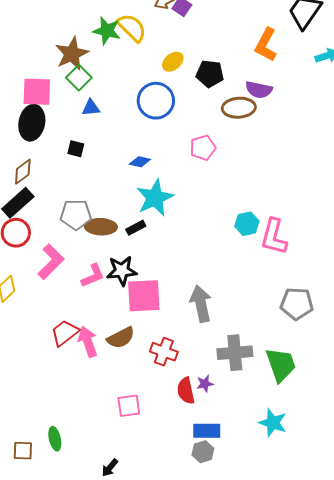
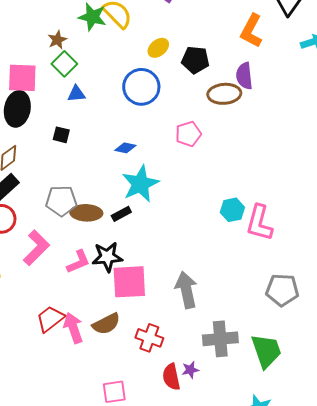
brown star: (72, 54) -> (57, 40), size x0.6
purple semicircle: (259, 90) -> (244, 76), turned 72

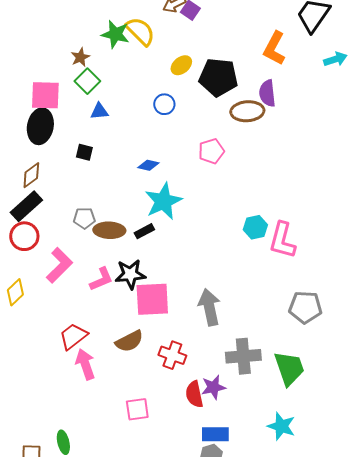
black pentagon: (195, 60) -> (218, 77), size x1.4
blue circle: (141, 87) -> (164, 104), size x0.6
gray pentagon: (61, 201) -> (84, 218), size x0.7
pink arrow: (73, 328) -> (85, 364), moved
purple star: (190, 370) -> (213, 387), size x1.4

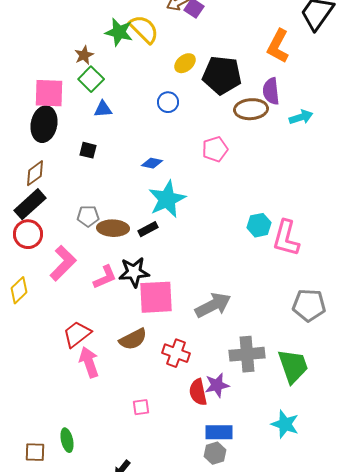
cyan arrow: (335, 59) -> (301, 117), moved
gray arrow: (209, 307) -> (213, 305), turned 75
pink square: (137, 409) -> (141, 407), size x0.7

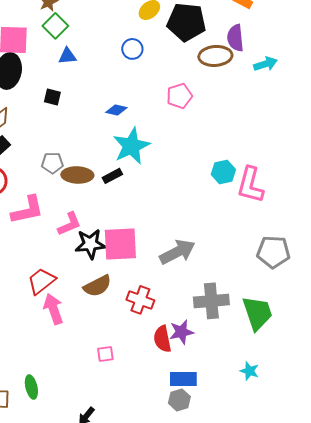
pink L-shape: (63, 263) -> (27, 210), turned 33
black star: (134, 272) -> (90, 244), moved
cyan star: (285, 424) -> (249, 371), size x0.7

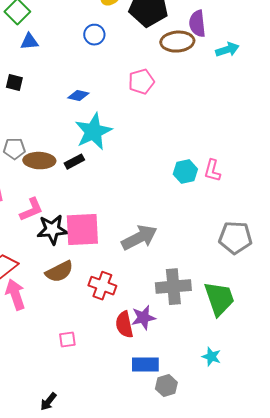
cyan hexagon: (223, 172) -> (185, 172), moved
pink L-shape: (250, 185) -> (212, 171), size x0.6
gray hexagon: (179, 400) -> (166, 386), moved

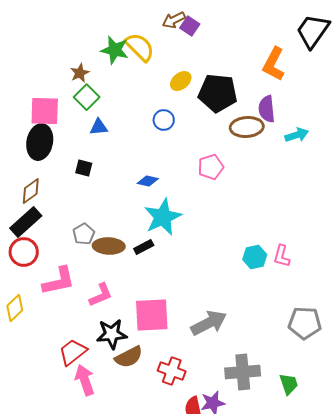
gray pentagon: (14, 149) -> (84, 234), turned -30
black star: (52, 230) -> (112, 334), moved
green trapezoid: (219, 299) -> (289, 384), size x0.6

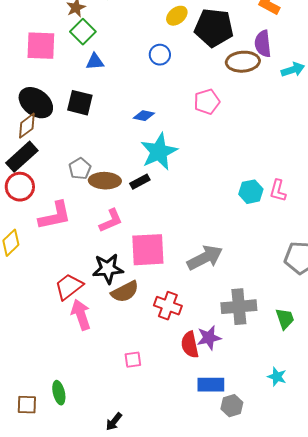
black ellipse: (40, 142) -> (36, 103), moved, turned -64
black square: (84, 168) -> (80, 103), size x1.5
pink L-shape: (101, 295) -> (111, 221), moved

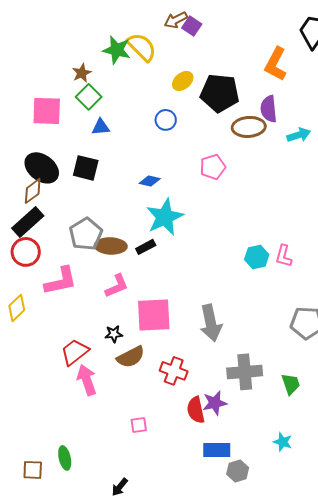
gray pentagon: (80, 169) -> (86, 234), size x1.5
gray arrow: (205, 258) -> (211, 323), turned 105
black star: (108, 269) -> (114, 334), size x0.6

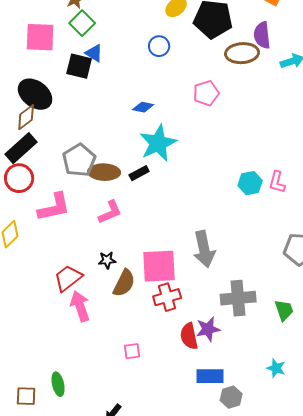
blue triangle: (101, 127) -> (94, 53), turned 36
black square: (86, 168) -> (79, 66), moved
pink square: (154, 315) -> (159, 266), moved
brown semicircle: (131, 357) -> (124, 283), turned -36
red cross: (174, 371) -> (167, 297), turned -36

